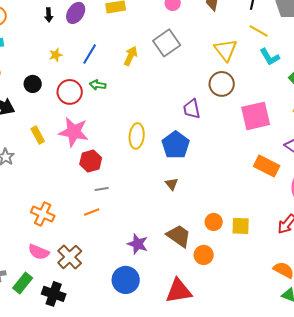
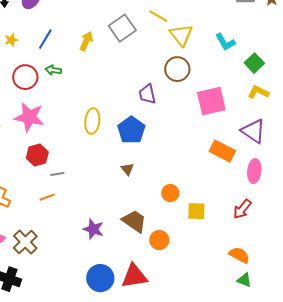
yellow line: (259, 31) -> (158, 16), moved
red hexagon: (91, 161) -> (37, 155), moved
orange circle: (214, 222) -> (170, 193), moved
blue circle: (126, 280) -> (100, 278), moved

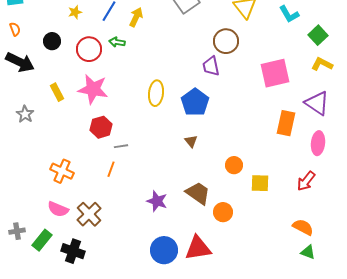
yellow arrow: (86, 41) -> (136, 17), moved
brown circle: (177, 69) -> (226, 41), moved
orange rectangle: (222, 151) -> (286, 123), turned 75
orange line: (47, 197) -> (111, 169), turned -49

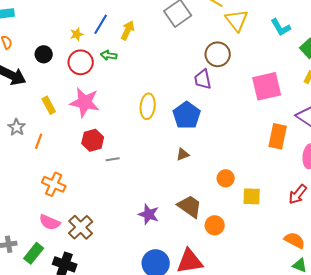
yellow star: (75, 12) -> (77, 34), moved
brown triangle: (191, 141) -> (183, 154), turned 48
orange line: (111, 169) -> (39, 141), moved

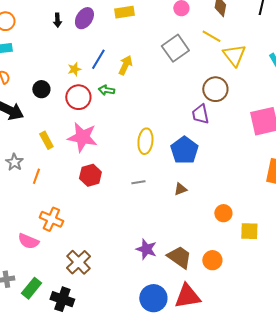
gray line: (113, 159) -> (138, 182), moved
brown trapezoid: (190, 206) -> (179, 257), moved
pink semicircle: (50, 222) -> (28, 241), moved

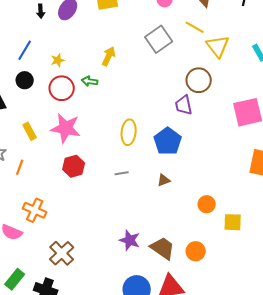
blue line: (98, 59) -> (25, 50), moved

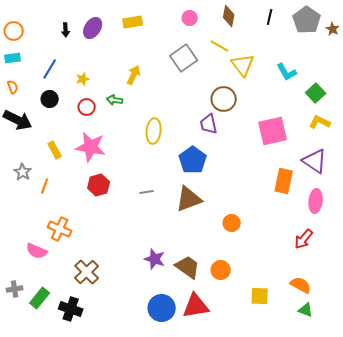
red circle: (62, 88) -> (87, 107), size x0.7
yellow ellipse: (129, 132) -> (154, 131), moved
brown triangle: (164, 180) -> (189, 199), size x2.0
yellow square: (233, 222) -> (260, 296), moved

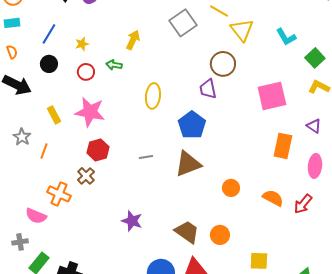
purple triangle: (315, 161) -> (314, 126), size x0.6
purple star: (155, 259) -> (132, 221), moved
brown cross: (87, 272) -> (86, 176), moved, size x0.7
orange semicircle: (301, 285) -> (273, 198), moved
gray cross: (15, 289) -> (20, 242), moved

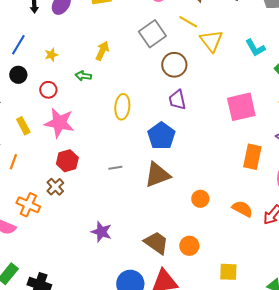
brown circle: (223, 64) -> (174, 65), moved
red circle: (86, 72) -> (48, 90), moved

